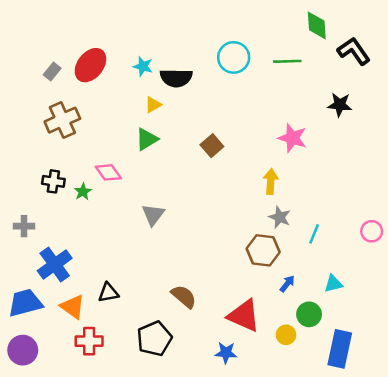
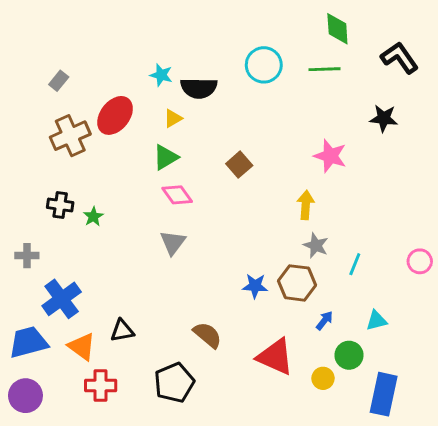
green diamond: (317, 25) -> (337, 29), moved
red ellipse: (90, 65) -> (115, 115), moved
pink diamond: (108, 172) -> (177, 195), moved
blue star: (226, 353) -> (255, 286), moved

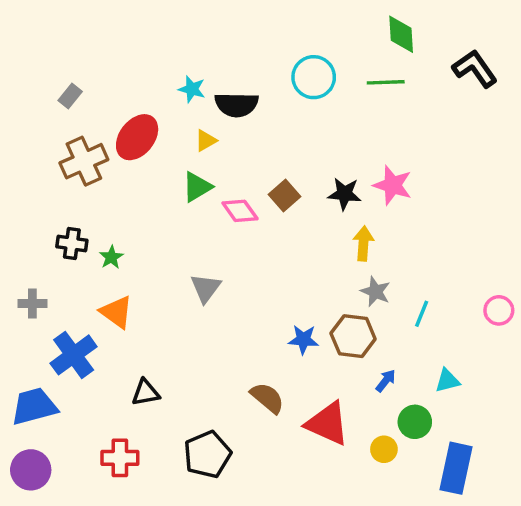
black star: (384, 118) -> (345, 194), moved
pink diamond: (177, 195) -> (240, 211), moved
brown semicircle: (207, 335) -> (267, 398), moved
orange triangle: (82, 347) -> (116, 312), moved

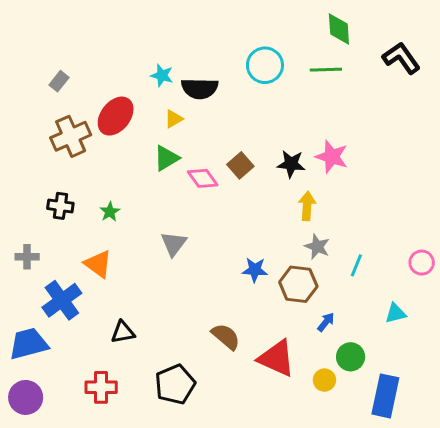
green star: (111, 257) -> (110, 212), moved
blue star: (303, 340) -> (255, 270), moved
cyan triangle: (447, 381) -> (396, 313), moved

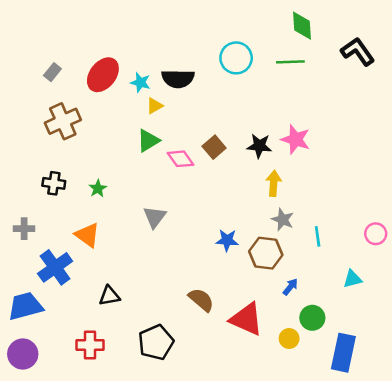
cyan star: (162, 75) -> (140, 82), moved
red ellipse: (116, 116) -> (103, 75), moved
cyan line: (356, 265) -> (318, 236), turned -30

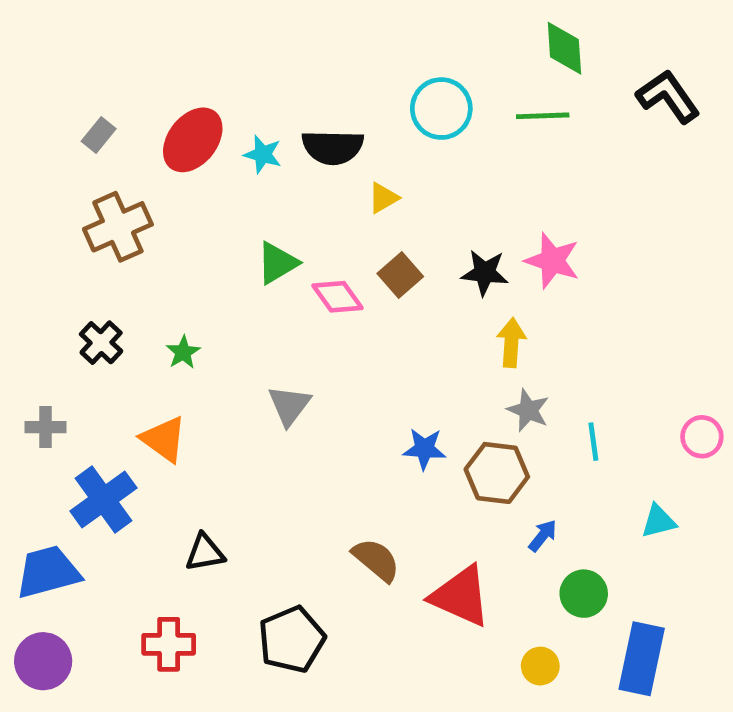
yellow triangle: (155, 106) -> (383, 198), moved
black cross: (54, 183) -> (101, 343), turned 35
yellow circle: (289, 338) -> (540, 666), moved

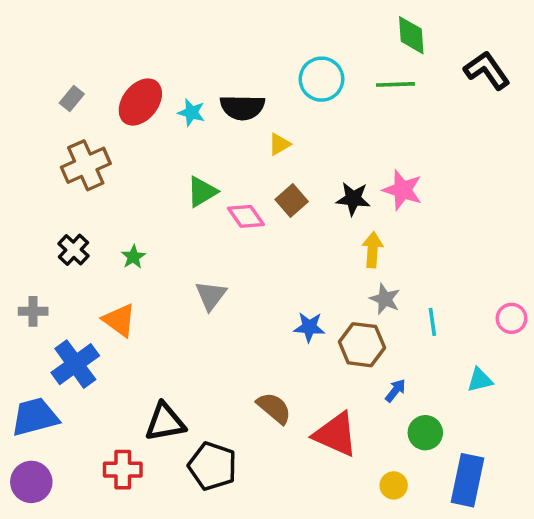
black triangle: (205, 553) -> (165, 422), moved, size x1.4
black pentagon: (292, 639) -> (212, 466), turned -30

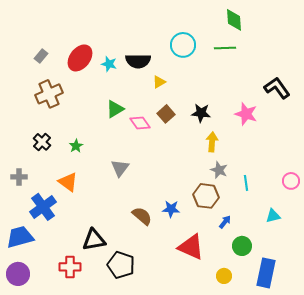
black L-shape: (487, 70) -> (277, 88), moved
pink star: (402, 190) -> (246, 114), moved
blue star: (309, 327) -> (171, 209), moved
brown semicircle: (274, 408) -> (142, 216), moved

